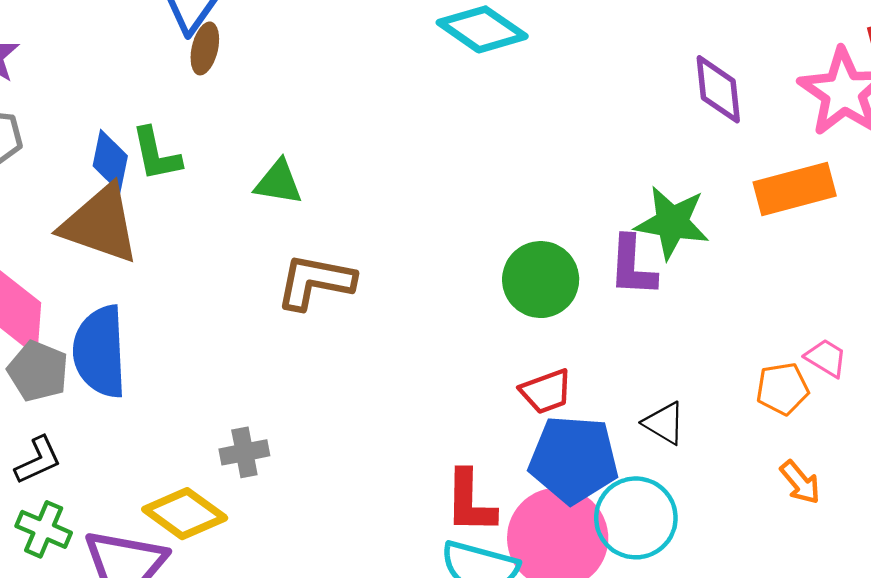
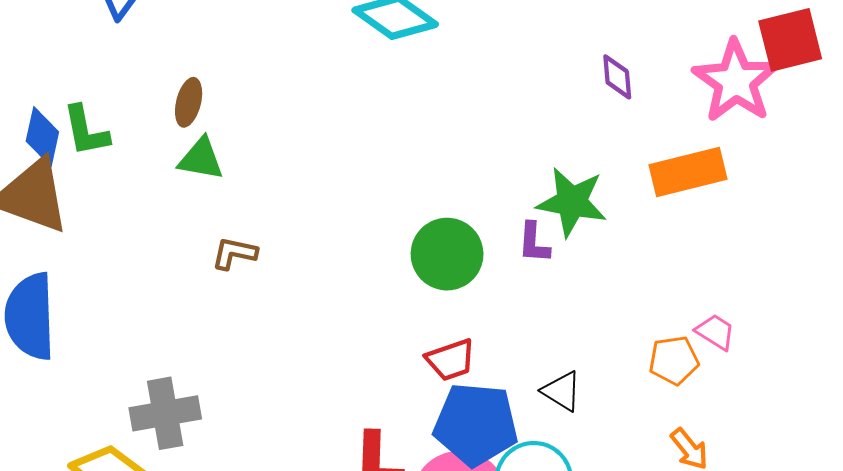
brown ellipse: (205, 48) -> (189, 102), moved
purple diamond: (718, 89) -> (617, 77), size x0.7
purple L-shape: (632, 266) -> (534, 243), size x0.7
brown L-shape: (315, 282) -> (234, 253), size x0.6
gray cross: (244, 452) -> (165, 413), size x1.5

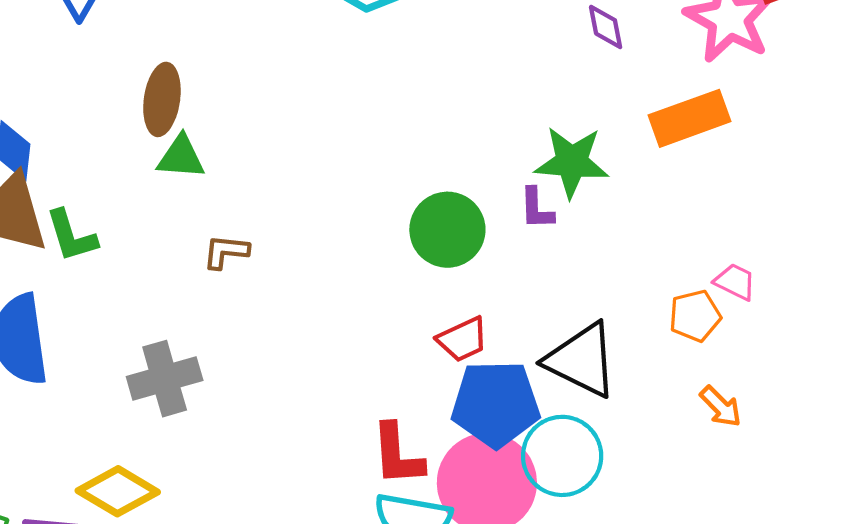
brown ellipse: (189, 102) -> (162, 99), size x1.4
green L-shape: (86, 131) -> (71, 236), moved
black triangle: (562, 391) -> (582, 360), size x1.8
gray cross: (165, 413) -> (165, 379), moved

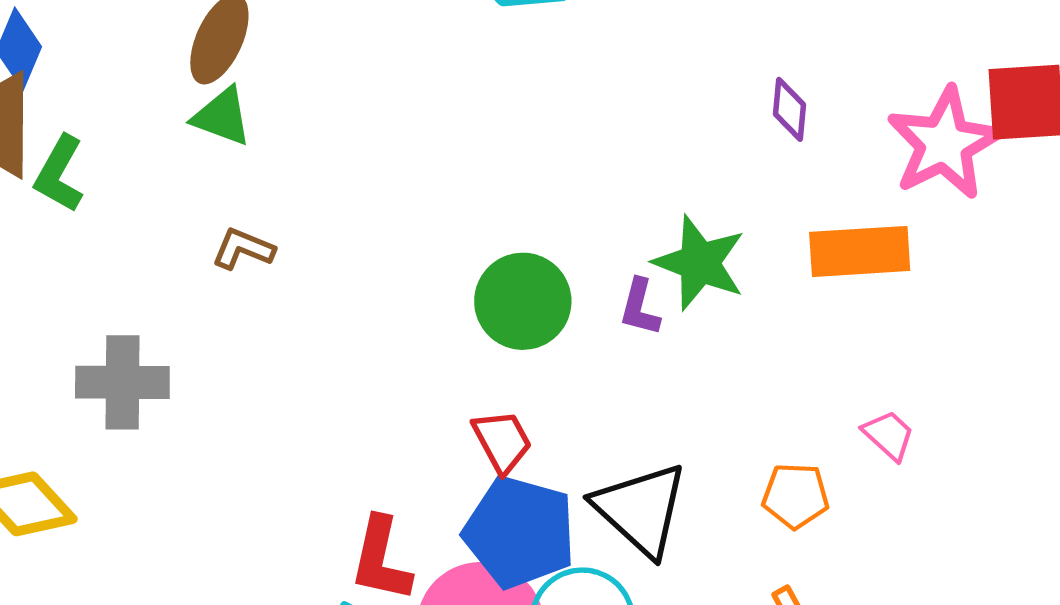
green L-shape: (71, 236) -> (59, 174), turned 30
pink trapezoid: (735, 282) -> (889, 435), moved
red trapezoid: (463, 339) -> (502, 441), turned -110

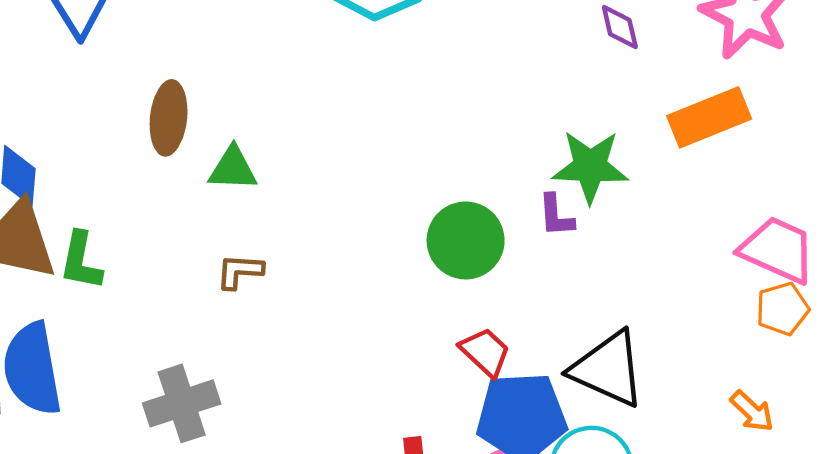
green triangle: (222, 117) -> (233, 169), moved
pink trapezoid: (889, 435) -> (778, 250), size x1.8
orange pentagon: (796, 496) -> (782, 309), moved

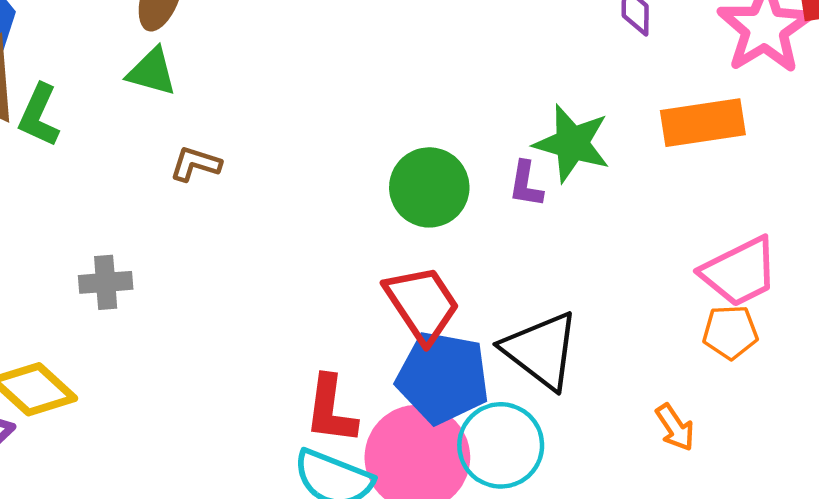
green triangle: (233, 169) -> (152, 72), moved
pink trapezoid: (778, 250) -> (740, 272), turned 116
red trapezoid: (485, 352) -> (422, 304), size x1.5
gray cross: (182, 403) -> (106, 282), size x0.7

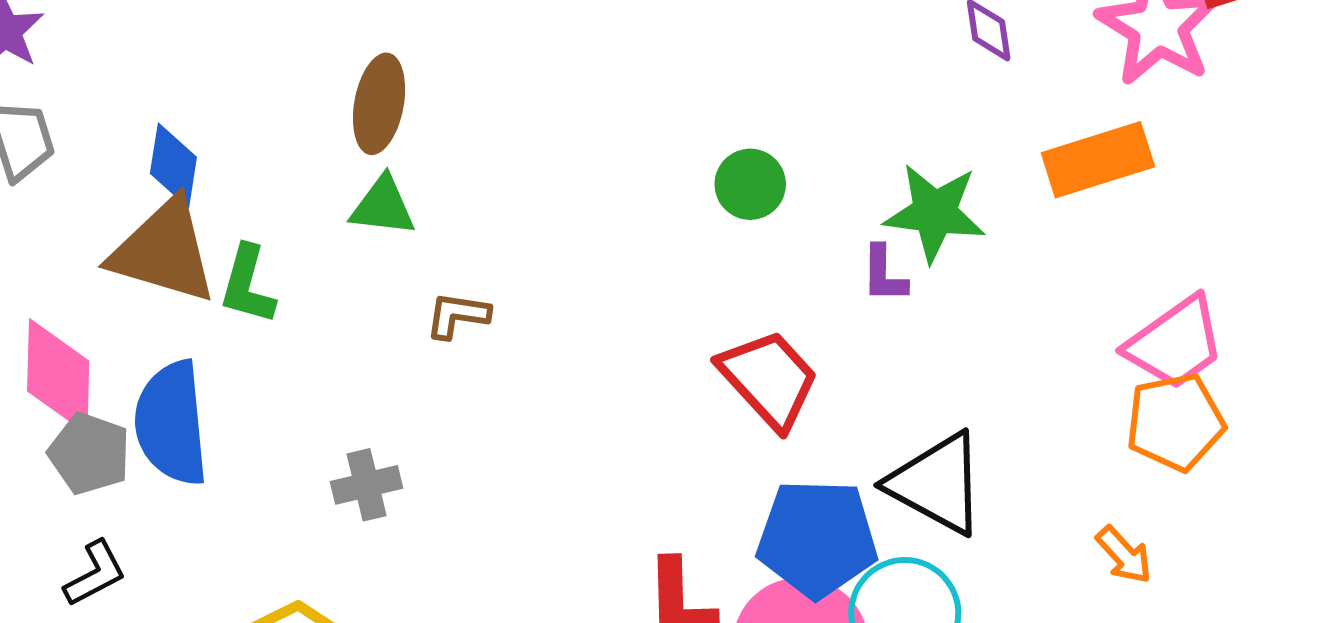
green circle: (429, 187) -> (750, 184), moved, size x0.7
red trapezoid: (422, 304) -> (769, 379), moved
orange pentagon: (730, 332) -> (1175, 422), size x1.4

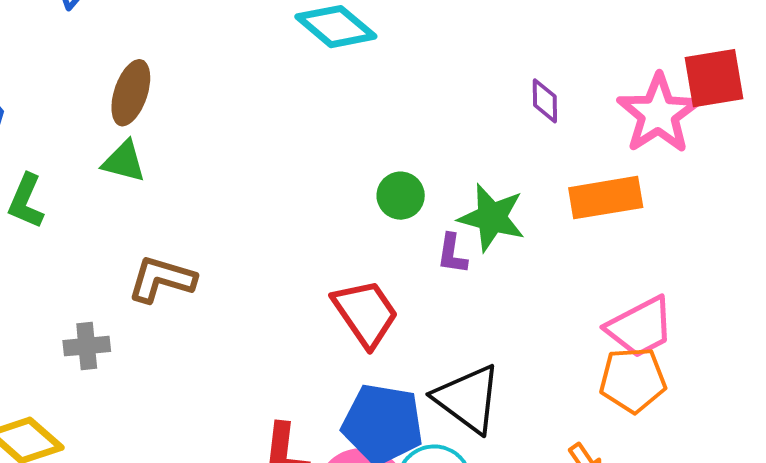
green circle: (750, 184) -> (401, 196), moved
brown L-shape: (457, 315) -> (162, 279), moved, size x1.5

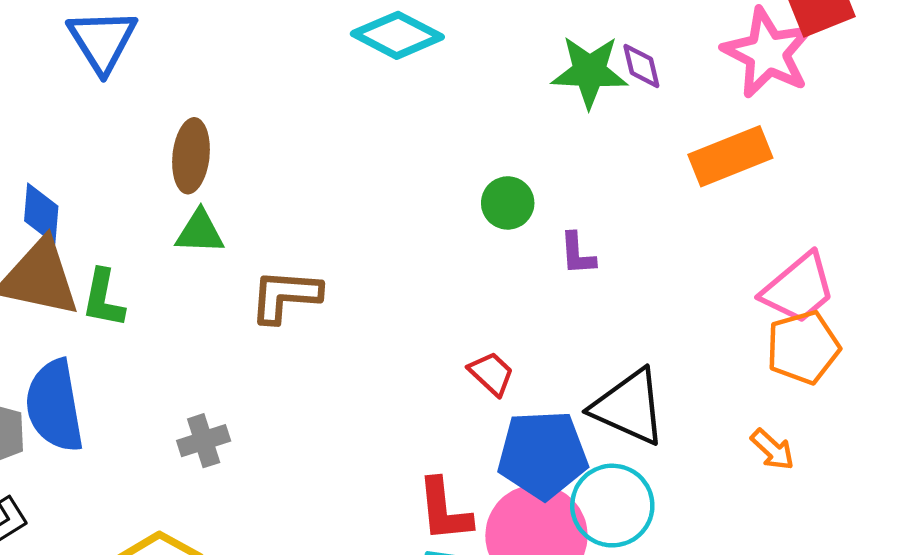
green star: (492, 218) -> (589, 72), moved
brown L-shape: (162, 279) -> (285, 296), moved
red trapezoid: (365, 313) -> (491, 374), moved, size x0.6

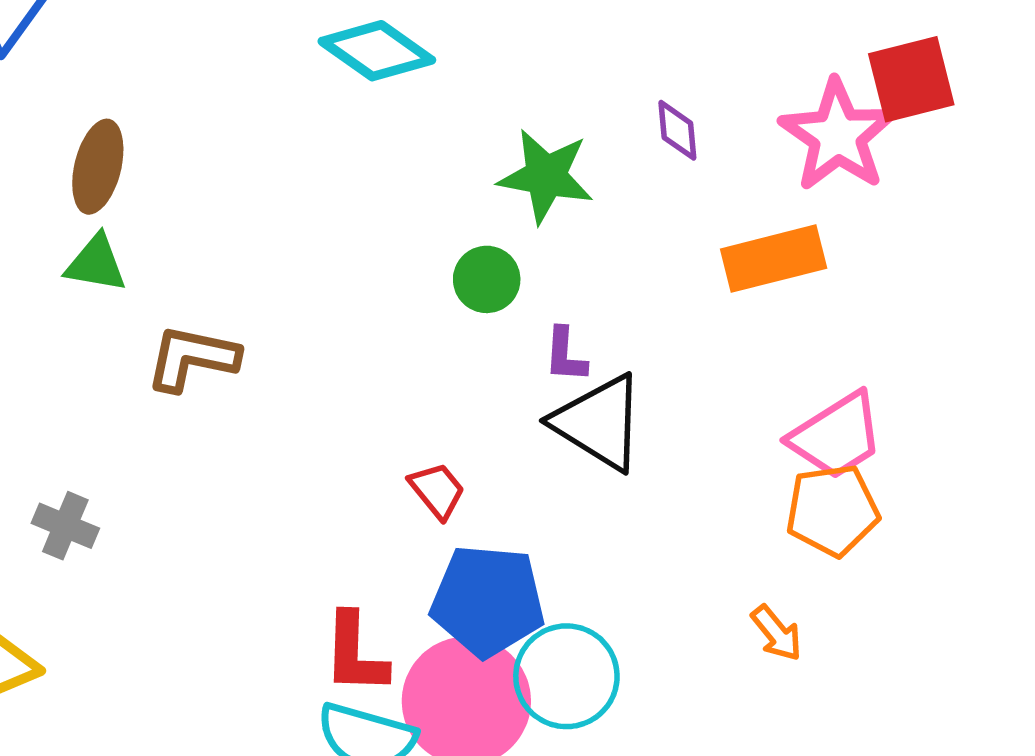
green star: (589, 72) -> (546, 176), moved
black triangle: (629, 407) -> (599, 422), moved
gray cross: (204, 441) -> (65, 526), turned 33

